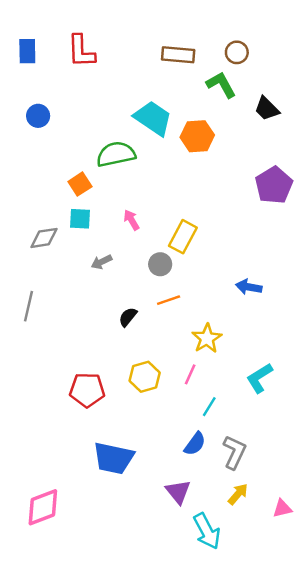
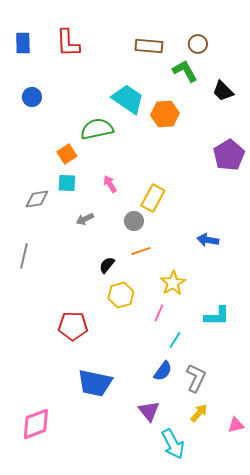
yellow hexagon: (145, 377) -> (121, 295), moved
cyan L-shape: (260, 378) -> (217, 316), turned -148

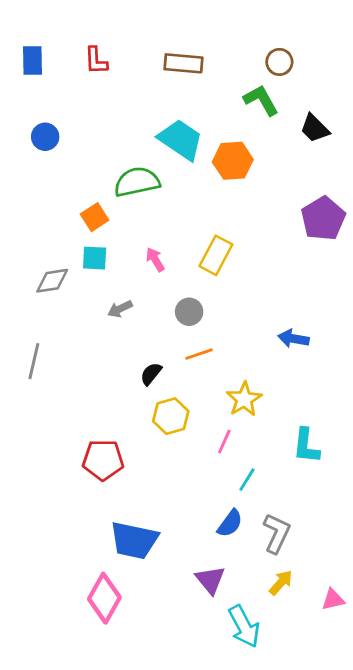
red L-shape: (68, 43) -> (96, 61), size x0.7
brown rectangle: (149, 46) -> (183, 63), moved
yellow rectangle: (153, 198) -> (216, 255), moved
cyan L-shape: (217, 316) -> (306, 446), turned 96
pink diamond: (36, 424) -> (104, 598), moved, turned -40

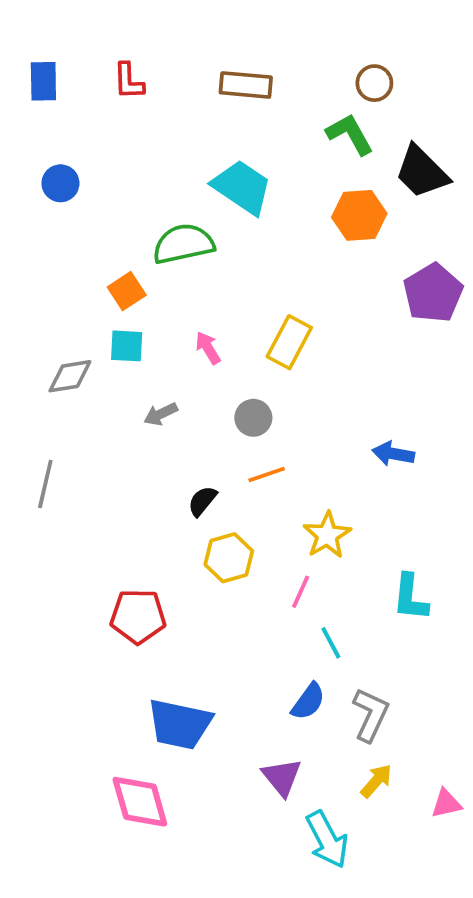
black trapezoid: (315, 128) -> (422, 172), size x1.4
orange hexagon: (233, 161) -> (359, 215), moved
cyan line: (247, 480) -> (331, 643), turned -60
pink diamond: (104, 598) -> (140, 802), turned -45

